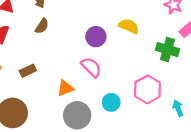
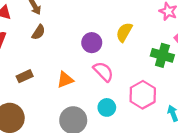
yellow semicircle: (129, 26) -> (124, 32), turned -84
pink semicircle: (91, 67) -> (103, 72), moved
orange triangle: (65, 88) -> (65, 80), moved

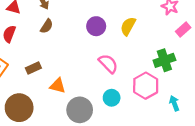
purple circle: (92, 43) -> (96, 26), moved
green cross: (162, 55) -> (164, 60), moved, turned -35
orange triangle: (65, 80) -> (58, 86), moved, turned 35

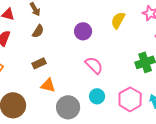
yellow semicircle: (128, 26) -> (118, 20), moved
brown rectangle: (33, 68) -> (39, 63), moved
pink hexagon: (146, 86) -> (130, 99), moved

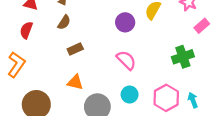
purple circle: (83, 31) -> (125, 22), moved
brown rectangle: (39, 63) -> (75, 49), moved

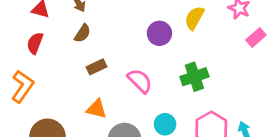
green cross: (183, 57) -> (194, 77), moved
pink semicircle: (126, 60) -> (140, 81), moved

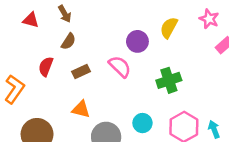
red semicircle: (35, 43) -> (46, 67), moved
pink semicircle: (140, 81) -> (120, 67), moved

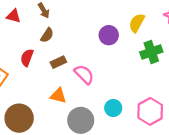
pink semicircle: (120, 67) -> (84, 74), moved
green cross: (169, 80) -> (151, 52), moved

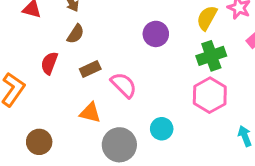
yellow semicircle: (137, 23) -> (207, 18), moved
pink hexagon: (150, 111) -> (210, 95), moved
brown circle: (19, 118) -> (39, 142), size x0.7

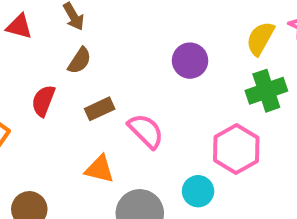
pink hexagon: (210, 95) -> (236, 149), moved

